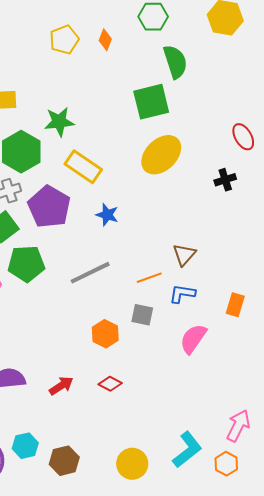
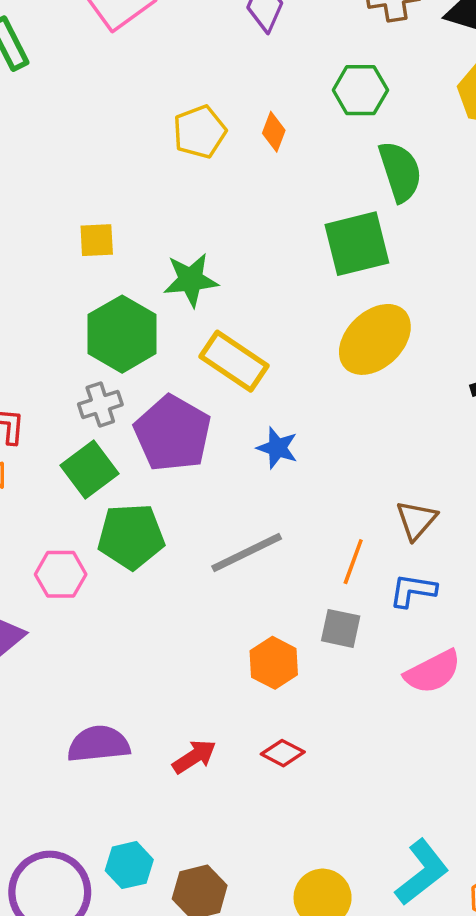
orange line: (149, 278) -> (353, 562), turned -50
pink semicircle: (193, 339) -> (433, 672), turned -152

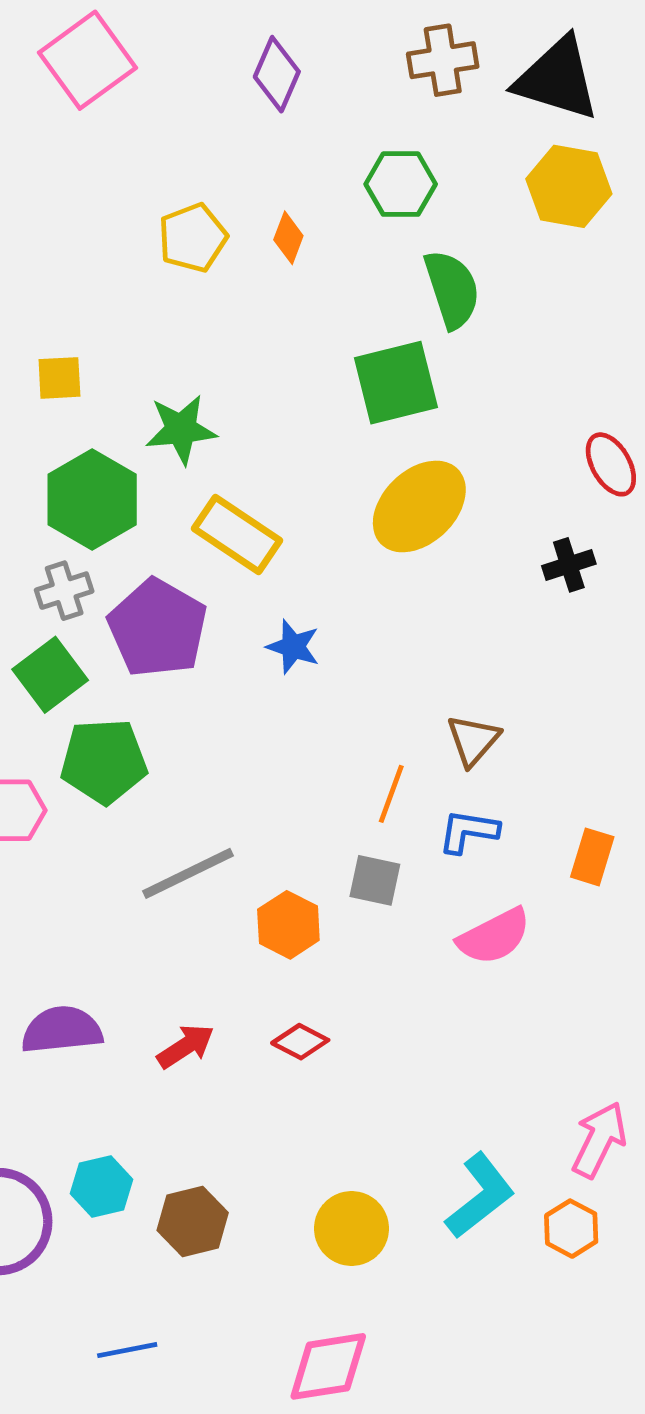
gray line: (247, 553) -> (188, 873), moved

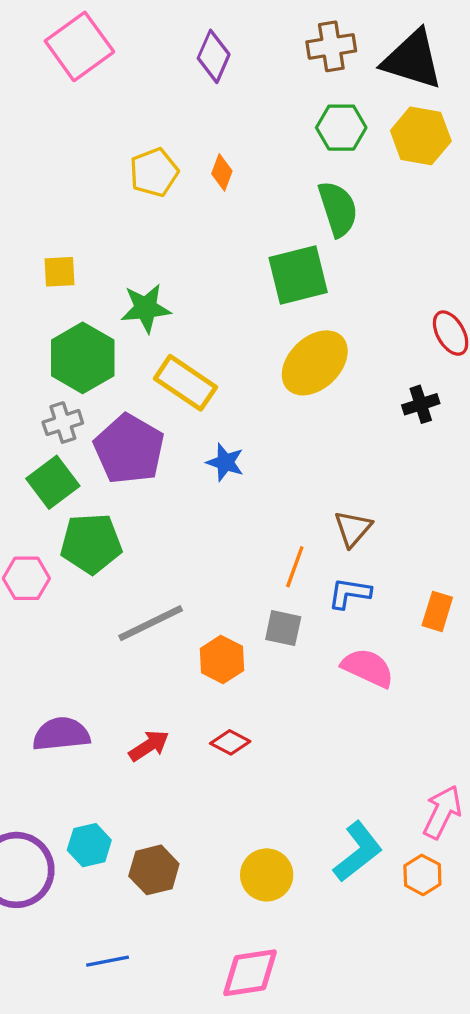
green hexagon: (401, 184) -> (341, 128), moved
pink semicircle: (494, 936) -> (368, 668), turned -128

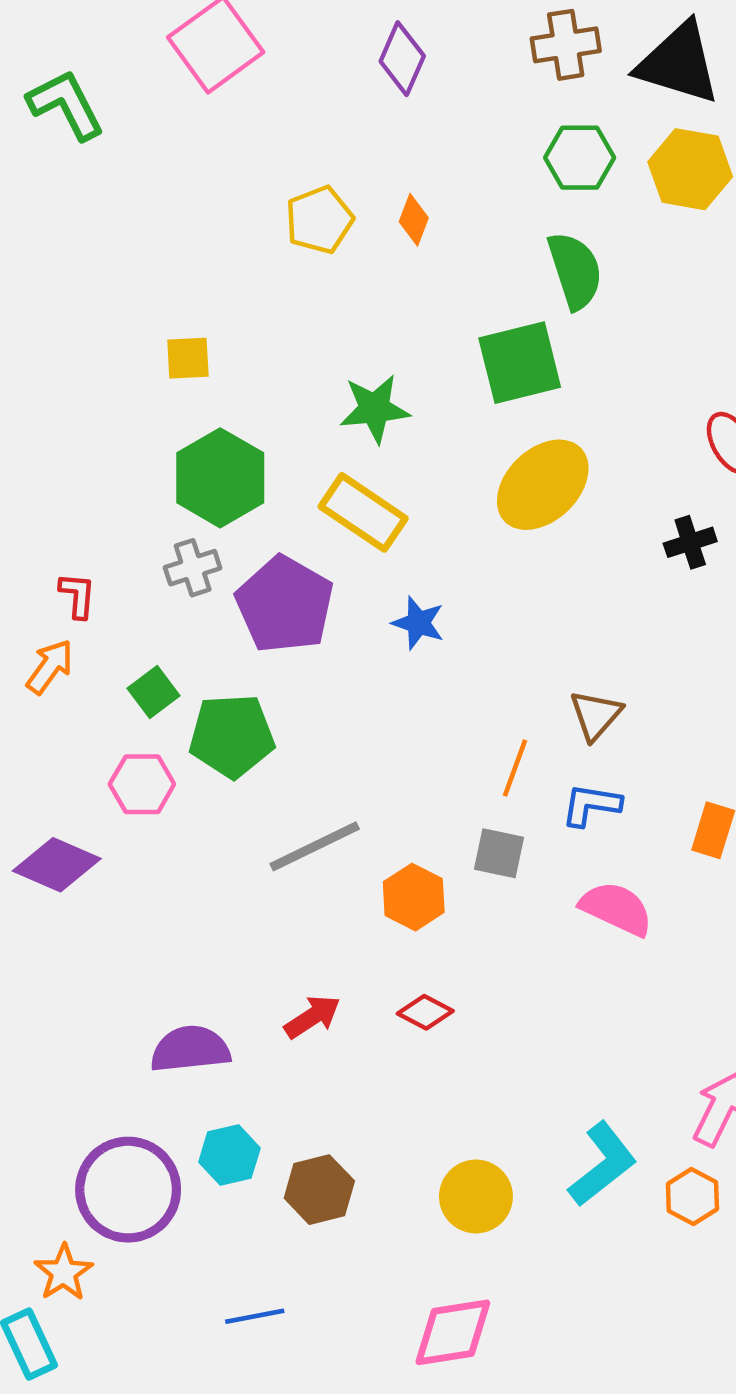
green star: (146, 308) -> (375, 409), moved
green square: (53, 482) -> (153, 692), moved, size x0.7
purple semicircle: (61, 734) -> (190, 1049), moved

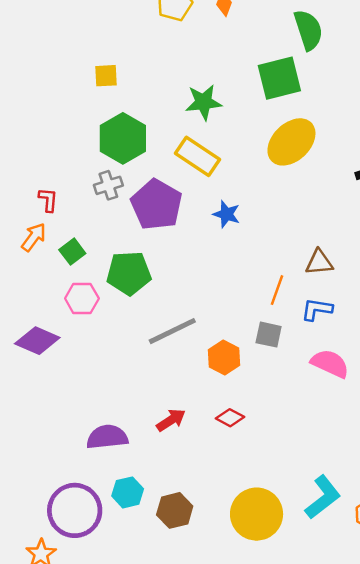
green square: (153, 692) -> (72, 252), moved
brown triangle: (596, 715) -> (319, 262), turned 44
yellow circle: (476, 1196) -> (257, 514), size x1.4

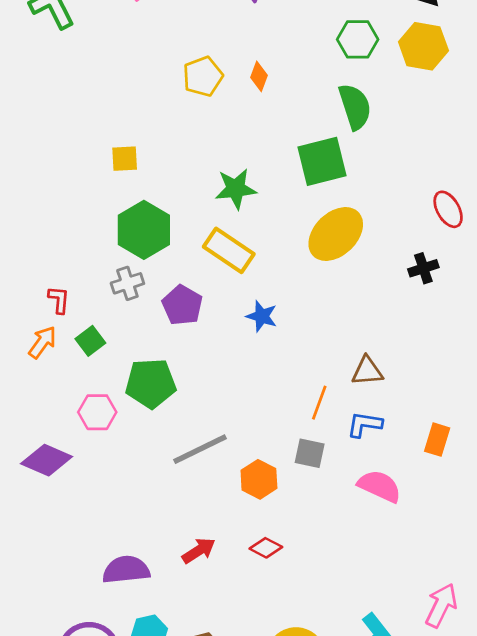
purple pentagon: (157, 205) -> (182, 305), size x0.7
green square: (72, 252) -> (90, 341), moved

